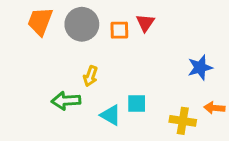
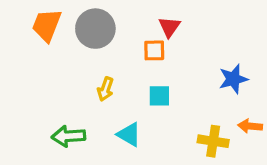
orange square: (119, 30) -> (154, 50), moved
green arrow: (66, 101) -> (69, 136), moved
cyan square: (137, 104) -> (159, 96), moved

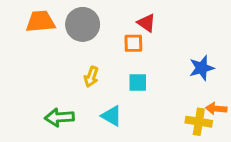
orange trapezoid: (47, 25) -> (40, 22), turned 64
red triangle: (169, 27) -> (146, 23), turned -30
yellow cross: (213, 141) -> (199, 122), moved

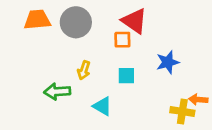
red triangle: (146, 23) -> (134, 21), size x1.5
blue star: (202, 68) -> (168, 62), moved
green arrow: (59, 117) -> (57, 92), moved

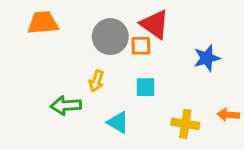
gray circle: (76, 22) -> (110, 37), moved
blue star: (168, 62) -> (207, 58), moved
yellow cross: (182, 111) -> (185, 124), moved

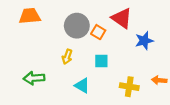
red triangle: (155, 24) -> (122, 18), moved
orange square: (141, 46) -> (98, 32), turned 32
green arrow: (66, 106) -> (34, 78), moved

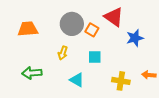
orange trapezoid: (30, 16) -> (28, 29), moved

